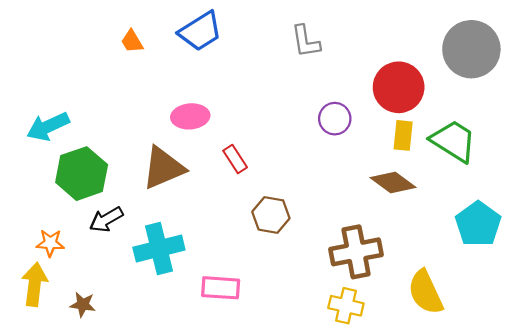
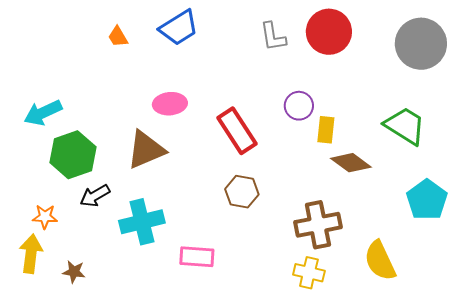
red circle: (399, 87) -> (329, 32), moved
yellow rectangle: (403, 135) -> (326, 130), moved
red rectangle: (235, 159) -> (237, 131), moved, size x1.8

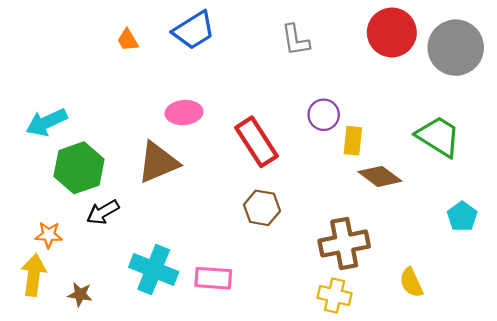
red circle: (329, 32) -> (392, 32), moved
cyan pentagon: (427, 200) -> (462, 216), size x0.7
cyan cross: (142, 222) -> (154, 270), moved, turned 36
yellow semicircle: (380, 261) -> (411, 282), size x0.7

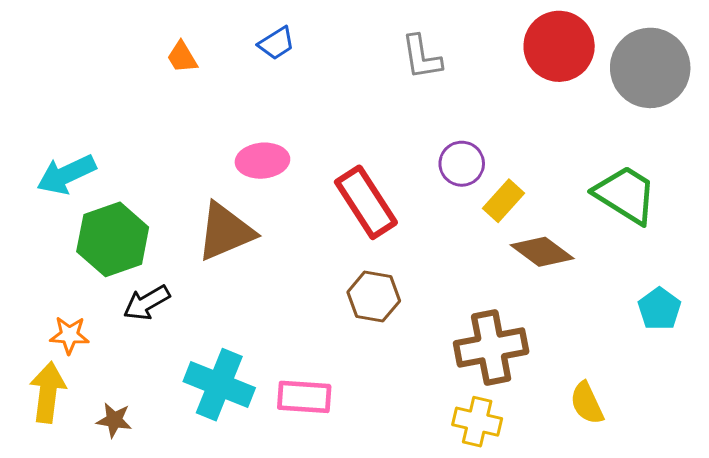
blue trapezoid: (194, 30) -> (276, 43), size x0.6
yellow rectangle: (353, 141) -> (503, 201), turned 36

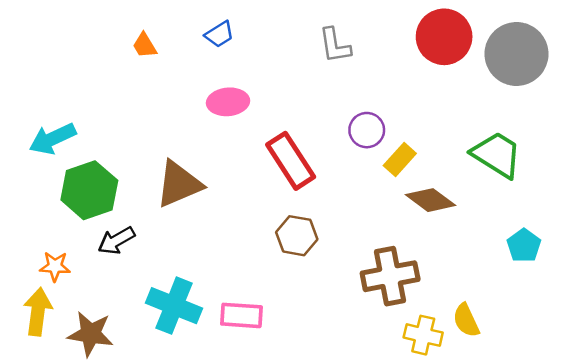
pink ellipse: (262, 161) -> (228, 102), moved
brown star: (114, 420) -> (91, 334), size x1.6
yellow cross: (477, 422) -> (423, 335), moved

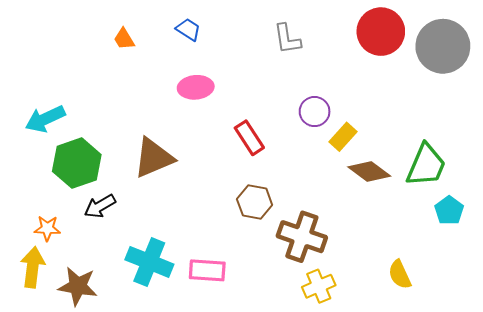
blue trapezoid: (219, 34) -> (188, 29), turned -115
green trapezoid: (497, 155) -> (426, 165), moved, turned 81
red rectangle: (291, 161) -> (249, 138), size x0.7
brown cross: (390, 276) -> (302, 237), moved, turned 30
yellow cross: (423, 335) -> (319, 286), moved, turned -36

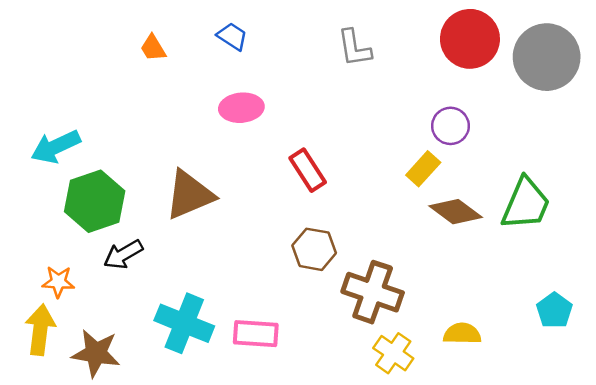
purple circle: (315, 112) -> (450, 126), moved
cyan pentagon: (449, 210) -> (554, 310), moved
yellow semicircle: (400, 275) -> (462, 334), moved, turned 116
yellow cross: (319, 286) -> (393, 353), turned -32

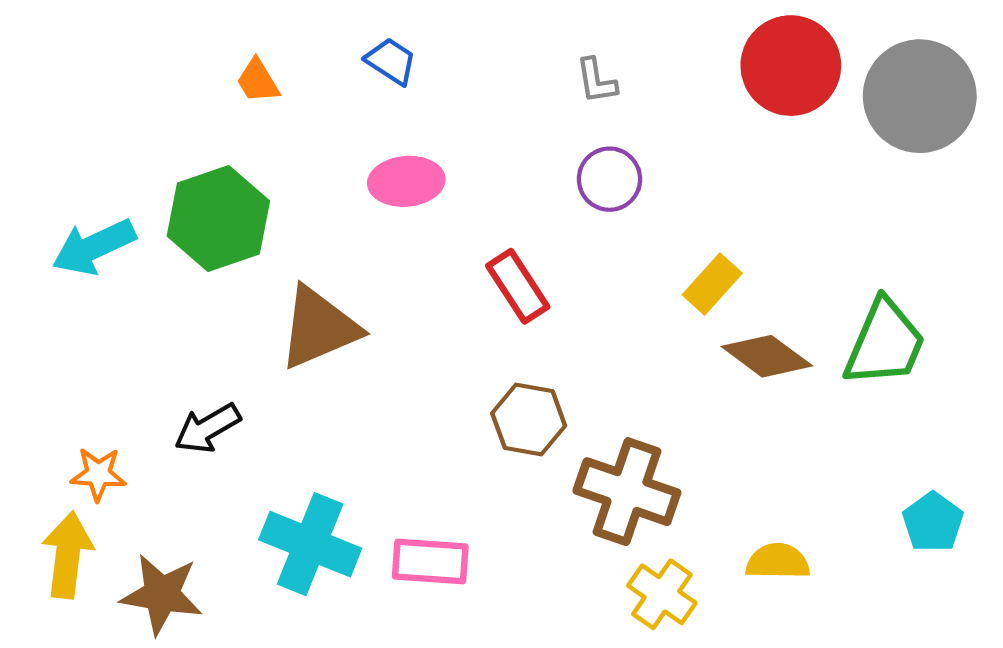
gray L-shape: (354, 48) -> (596, 81), size x0.7
purple circle: (450, 126) -> (609, 179), moved
green hexagon: (95, 201) -> (218, 218), moved

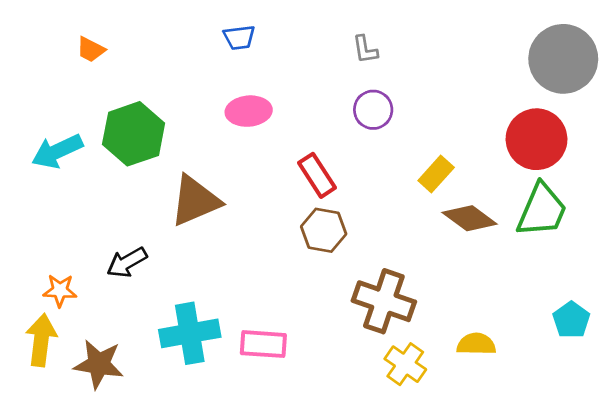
blue trapezoid: (391, 61) -> (239, 37), turned 140
red circle: (791, 66) -> (536, 139), moved
orange trapezoid: (258, 81) -> (91, 50), moved, turned -32
brown hexagon: (529, 420) -> (324, 230), moved
cyan cross: (310, 544) -> (190, 333), turned -32

